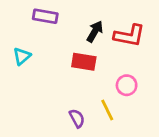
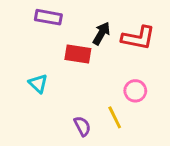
cyan triangle: (22, 56) -> (38, 83), moved, turned -36
red rectangle: (84, 62) -> (78, 54), moved

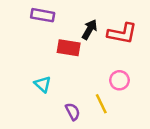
cyan triangle: (38, 83) -> (43, 84), moved

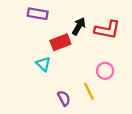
red rectangle: (69, 48) -> (60, 42), turned -30
cyan triangle: (43, 84) -> (43, 64), moved

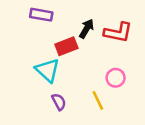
cyan triangle: (43, 64) -> (47, 70), size x1.5
purple semicircle: (64, 98) -> (59, 102), moved

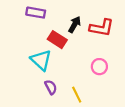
red rectangle: (66, 46) -> (57, 40), turned 54
yellow line: (98, 100) -> (77, 95), moved

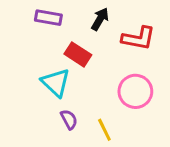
black arrow: (75, 24) -> (100, 19), moved
pink circle: (99, 67) -> (135, 91), size x1.5

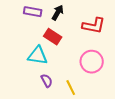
black arrow: (100, 19) -> (58, 13), moved
cyan triangle: (56, 83) -> (38, 56), turned -35

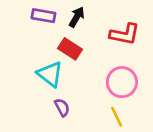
cyan triangle: (38, 56) -> (50, 74), turned 30
yellow line: (71, 88) -> (117, 117), moved

